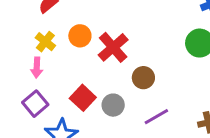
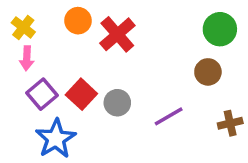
yellow cross: (45, 42) -> (23, 27), moved
brown circle: (143, 78) -> (208, 72), moved
purple square: (35, 104) -> (42, 94), moved

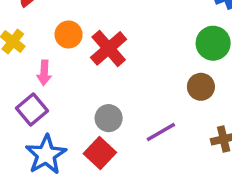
pink arrow: (27, 58) -> (44, 73), moved
red square: (81, 94) -> (100, 153), moved

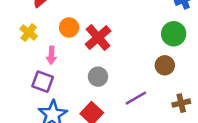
purple square: (32, 109) -> (43, 82), turned -30
gray circle: (109, 118) -> (98, 77), moved

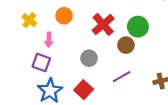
green circle: (174, 34) -> (138, 27), moved
red cross: (98, 38) -> (103, 24), moved
brown circle: (165, 65) -> (126, 45), moved

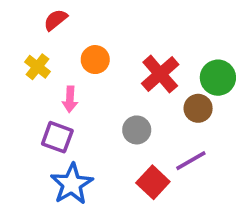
red square: (84, 90) -> (153, 182), moved

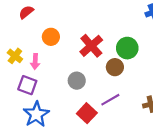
yellow cross: (37, 67) -> (15, 56), moved

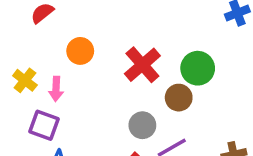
gray circle: (77, 81) -> (142, 125), moved

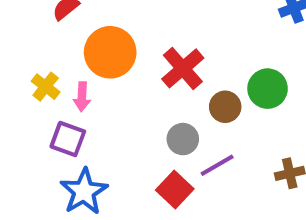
orange circle: (80, 51) -> (110, 52), size x1.6
green circle: (198, 68) -> (268, 89), moved

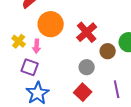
purple line: (217, 165) -> (117, 89), moved, turned -72

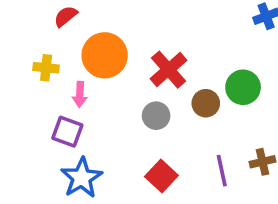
yellow cross: (19, 41) -> (46, 68), moved, turned -32
gray circle: (87, 67) -> (156, 116), moved

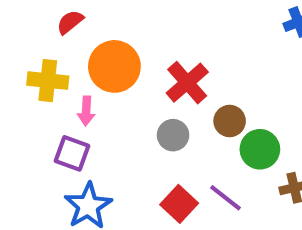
yellow cross: (46, 68) -> (48, 81), size x1.4
green circle: (243, 87) -> (260, 149), moved
purple line: (222, 171) -> (226, 198), moved, turned -40

